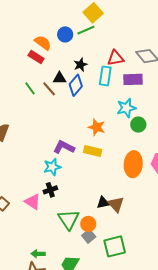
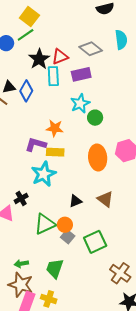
black star: (80, 65) -> (39, 59), moved, size x1.5
purple L-shape: (64, 147) -> (36, 144), moved
cyan star: (52, 167) -> (44, 174), moved, size x1.4
brown triangle: (116, 204) -> (105, 199), moved
green triangle: (69, 219) -> (45, 224), turned 50

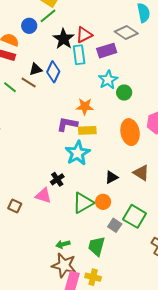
gray diamond: (91, 49) -> (126, 33), moved
gray square: (68, 237) -> (115, 225), moved
green square: (95, 242) -> (135, 216), turned -30

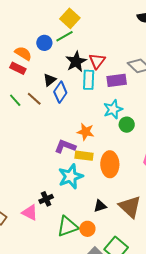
red triangle: (84, 35) -> (97, 61), turned -36
black triangle: (36, 69) -> (50, 80), moved, turned -32
orange ellipse: (130, 132) -> (110, 164), moved
brown triangle: (141, 173) -> (130, 207), size x1.4

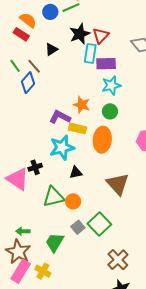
purple rectangle: (117, 80) -> (106, 64), moved
blue diamond: (60, 92) -> (28, 83), moved
green circle: (127, 125) -> (110, 111), moved
black triangle: (100, 206) -> (76, 173), moved
pink triangle: (30, 213) -> (17, 179), size x1.4

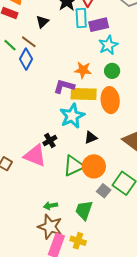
yellow rectangle: (78, 128) -> (84, 94), size x1.4
orange circle: (73, 201) -> (94, 166), size x1.5

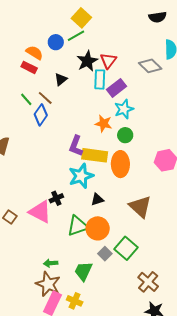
purple rectangle: (99, 25) -> (117, 88), turned -30
orange star: (83, 70) -> (104, 124), moved
purple L-shape: (64, 86) -> (76, 146), turned -90

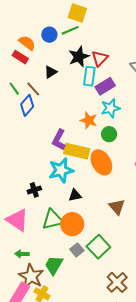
yellow square: (81, 18) -> (77, 13), turned -30
orange ellipse: (120, 164) -> (101, 162), turned -35
brown triangle: (140, 207) -> (117, 207), size x0.7
pink triangle: (40, 212) -> (17, 220), moved
brown star: (48, 284) -> (31, 276), moved

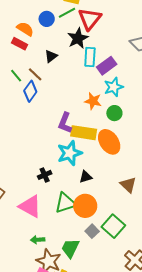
red triangle: (100, 58) -> (90, 19), moved, size x1.4

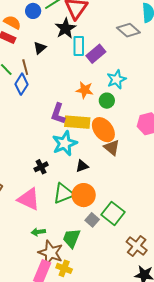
brown line: (35, 74) -> (25, 67), turned 35
cyan star: (114, 87) -> (116, 79), moved
brown triangle: (128, 185) -> (112, 147), moved

